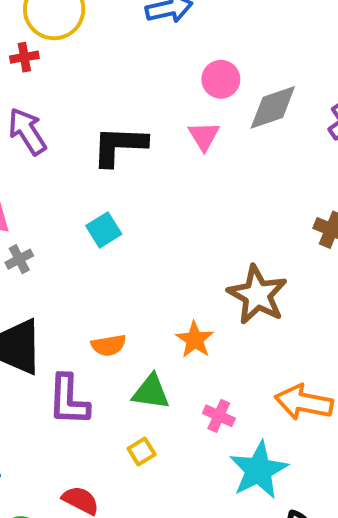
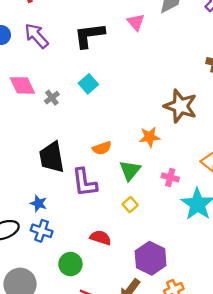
gray cross: (19, 259) -> (52, 98), moved
orange star: (195, 340) -> (150, 137), turned -30
green triangle: (151, 392) -> (130, 170), turned -50

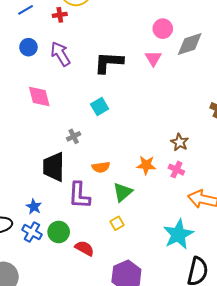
gray cross: (52, 98) -> (74, 136), moved
brown star: (181, 106) -> (180, 142), size x0.6
pink cross: (170, 177) -> (176, 170), moved
green circle: (70, 264) -> (59, 232), moved

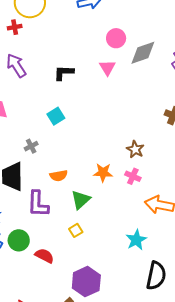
black L-shape: (109, 62) -> (64, 73), size x0.7
cyan star: (178, 234) -> (136, 240), size x0.7

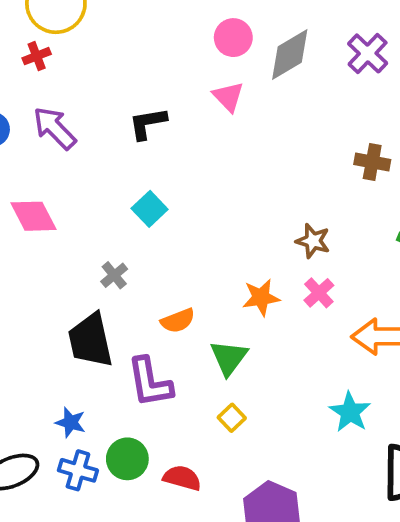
pink cross: (133, 176) -> (319, 293), turned 35

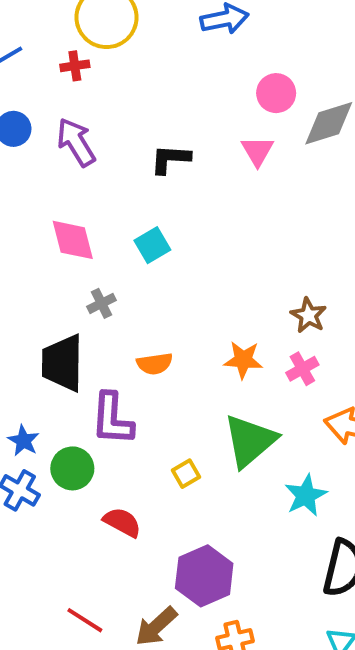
pink diamond: (33, 216) -> (73, 240), moved
green triangle: (229, 358) -> (250, 441), moved, size x1.4
green circle: (127, 459) -> (72, 468), moved

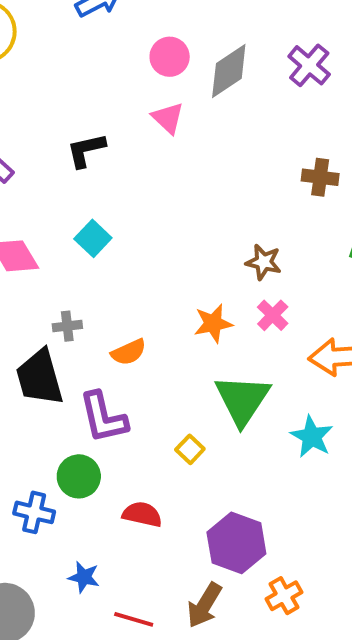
gray cross: (101, 303) -> (67, 326), moved, turned 36
blue star: (23, 441) -> (84, 577), moved

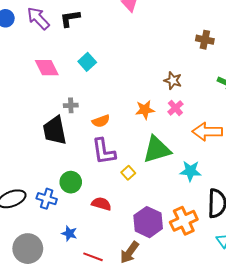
black L-shape: (86, 150) -> (70, 18), moved
green triangle: (242, 400) -> (157, 150), turned 36
purple L-shape: (103, 417) -> (104, 151), moved
cyan star: (312, 437) -> (190, 171), turned -30
orange cross: (284, 596) -> (184, 221), moved, size x1.5

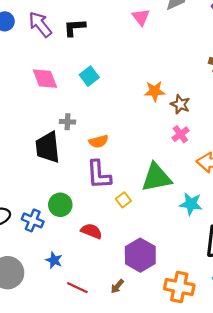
orange star: (145, 110) -> (155, 91), moved
orange cross: (184, 221) -> (179, 287), moved, turned 32
brown arrow: (129, 252) -> (117, 286), size x0.6

